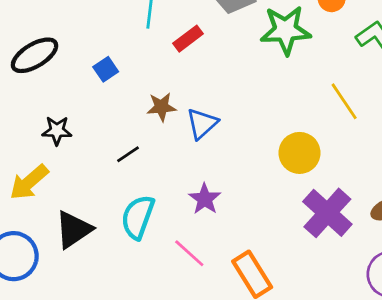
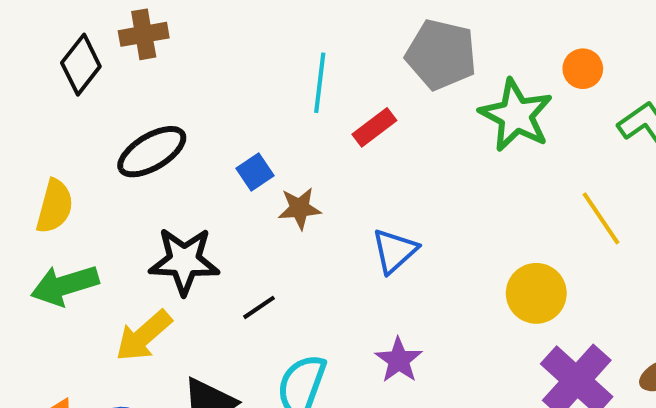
green star: (286, 30) -> (516, 115), turned 30
brown star: (161, 107) -> (299, 208), moved
black star: (57, 131) -> (184, 261), size x1.6
black line: (128, 154) -> (259, 307), moved

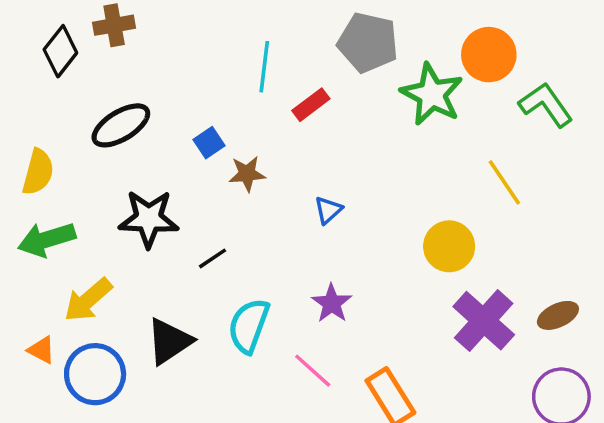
orange circle: (583, 69) -> (489, 55), size x1.6
blue triangle: (395, 251) -> (328, 210), size x0.7
yellow arrow: (144, 336) -> (88, 300), moved

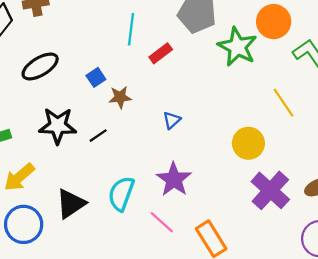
black line: (212, 258) -> (98, 136), moved
purple star: (332, 303) -> (174, 179), size x1.4

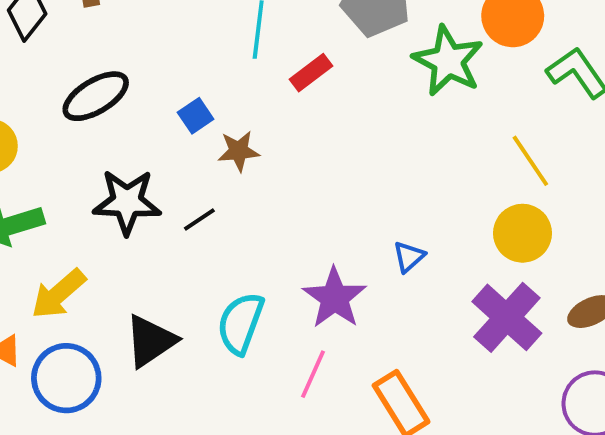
blue triangle: (172, 120) -> (409, 257), moved
yellow circle: (248, 143) -> (523, 233), moved
pink line: (162, 222) -> (313, 374), turned 72

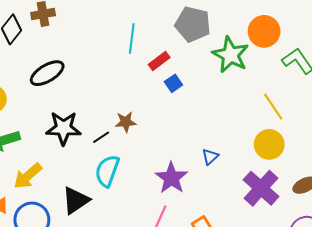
blue square: (196, 116) -> (173, 83), moved
brown star: (239, 151) -> (126, 122), moved
cyan semicircle: (241, 323) -> (107, 171), moved

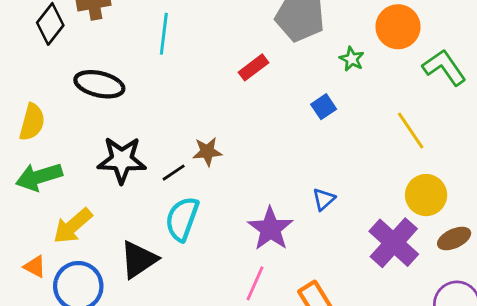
cyan line: (132, 38) -> (164, 34), moved
green star: (230, 55) -> (352, 59), size x0.5
black ellipse: (47, 73) -> (99, 84), turned 44
blue square: (173, 83) -> (324, 107), moved
yellow circle: (269, 144) -> (426, 195), moved

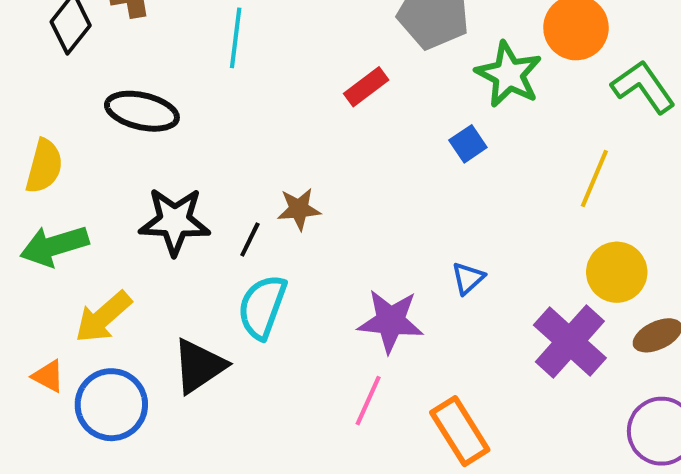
green star: (352, 59) -> (509, 75), size x1.8
yellow line: (411, 131) -> (594, 178), turned 57
black line: (174, 173) -> (250, 240), turned -30
purple star: (270, 229) -> (391, 321), turned -30

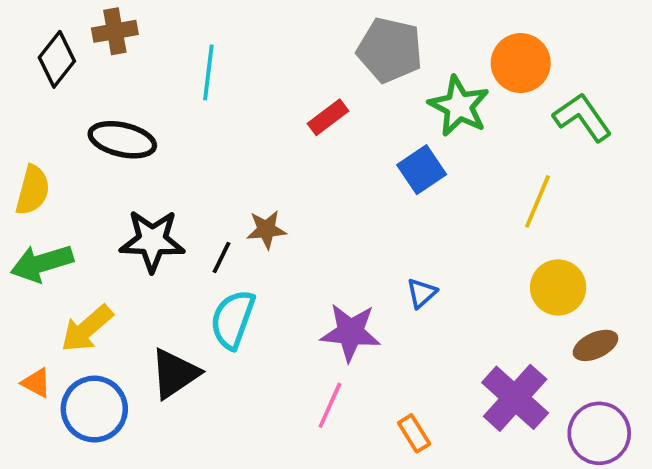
blue square: (468, 144) -> (422, 170), size x1.4
purple cross: (570, 341) -> (515, 398), moved
orange rectangle: (460, 431) -> (414, 433), size x0.6

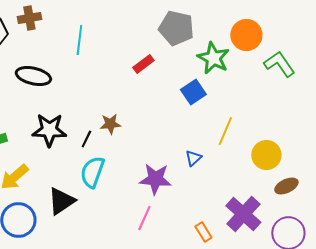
yellow line: (538, 201) -> (225, 131), moved
orange rectangle: (414, 433) -> (203, 232), moved

